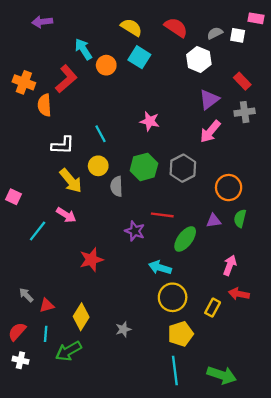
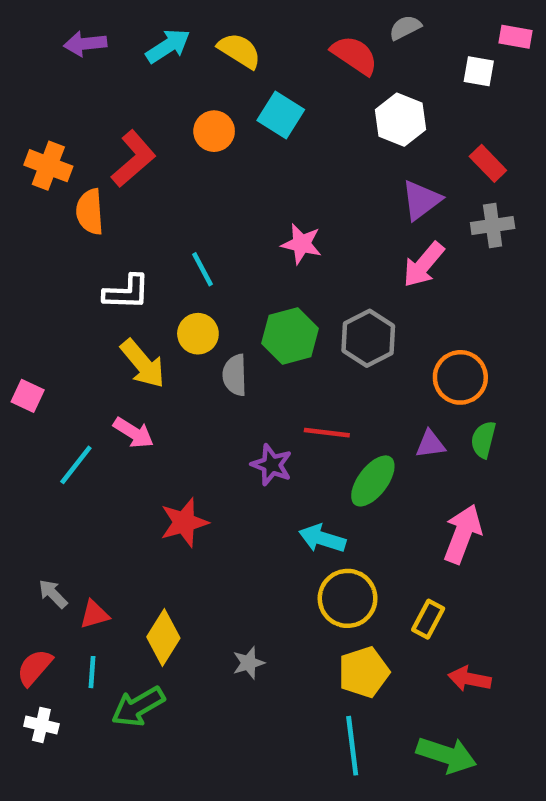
yellow semicircle: (131, 27) -> (239, 51), moved
gray semicircle: (215, 33) -> (405, 28), moved
cyan arrow: (83, 49) -> (168, 46), moved, turned 90
pink arrow: (230, 265) -> (463, 534), size x1.4
red arrow: (239, 294) -> (470, 679), moved

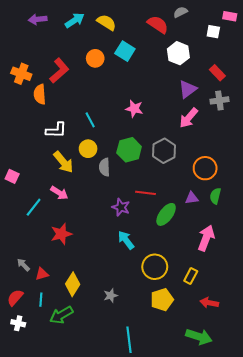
red star: (184, 522) -> (61, 234), moved
cyan arrow: (322, 539) -> (126, 240), moved, turned 36
cyan line: (352, 746) -> (129, 340), moved

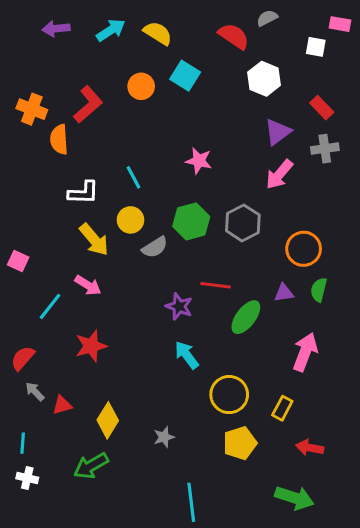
gray semicircle: (104, 167) -> (155, 247), turned -120
red semicircle: (15, 298) -> (23, 358), moved
cyan line: (41, 300) -> (23, 443), moved

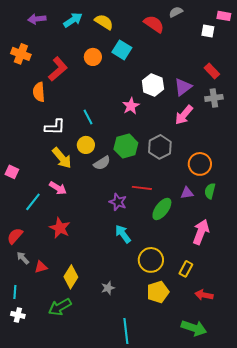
white hexagon: (264, 79) -> (153, 85), moved
orange cross: (32, 109) -> (21, 54), moved
pink star: (199, 161) -> (131, 106), turned 30
red star: (91, 346) -> (60, 228), turned -30

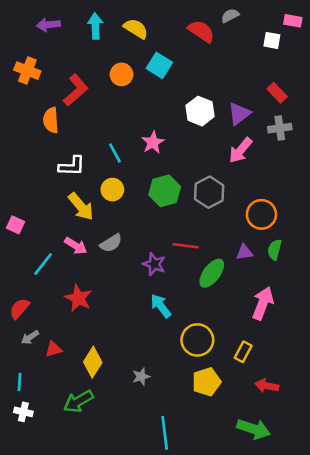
cyan arrow: (73, 20) -> (95, 26), turned -60
pink star: (131, 106) -> (153, 142), moved
gray semicircle: (102, 163) -> (111, 243), moved
gray arrow: (23, 258) -> (30, 337), turned -80

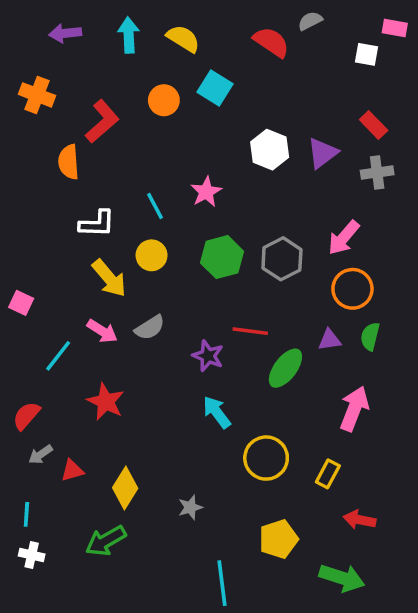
pink arrow: (241, 150) -> (344, 238), moved
yellow pentagon: (207, 382) -> (278, 539), moved

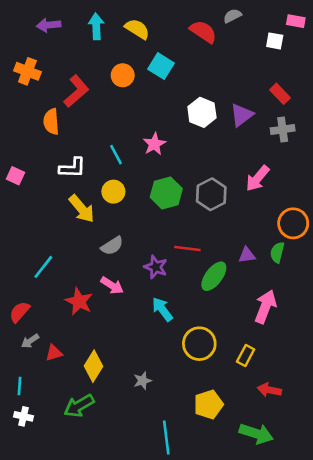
orange circle: (352, 289) -> (293, 223), moved
pink square: (21, 303) -> (16, 176), moved
pink arrow: (102, 331) -> (112, 285), moved

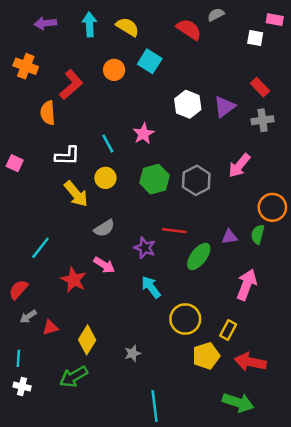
red arrow: (269, 390) -> (250, 362), size x1.4
yellow pentagon: (209, 404) -> (206, 356), moved

